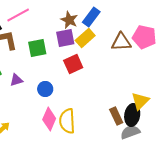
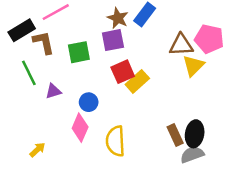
yellow rectangle: (85, 38) -> (137, 81), moved
yellow triangle: (140, 101) -> (193, 66), moved
pink diamond: (49, 119) -> (80, 128), moved

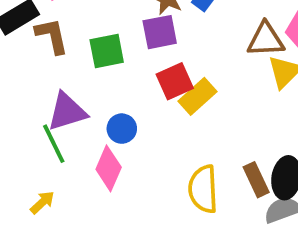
green line: (29, 73) -> (54, 144), moved
purple triangle: (53, 91) -> (67, 112), size x1.6
yellow semicircle: (115, 141) -> (203, 189), moved

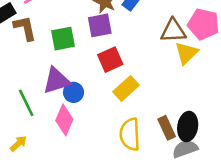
yellow rectangle: (197, 96) -> (126, 88), moved
purple triangle: (67, 112) -> (56, 81), moved

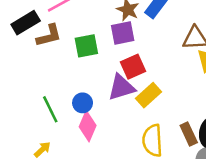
brown L-shape: (25, 28) -> (49, 36), turned 88
purple triangle: (56, 81) -> (121, 87), moved
blue circle: (73, 92) -> (83, 103), moved

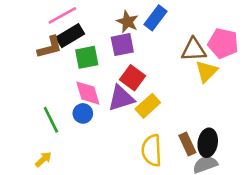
black rectangle: (26, 23) -> (70, 36), moved
red square: (133, 67) -> (133, 78), turned -30
pink diamond: (88, 126) -> (88, 93), moved, turned -40

